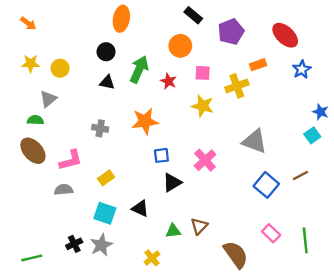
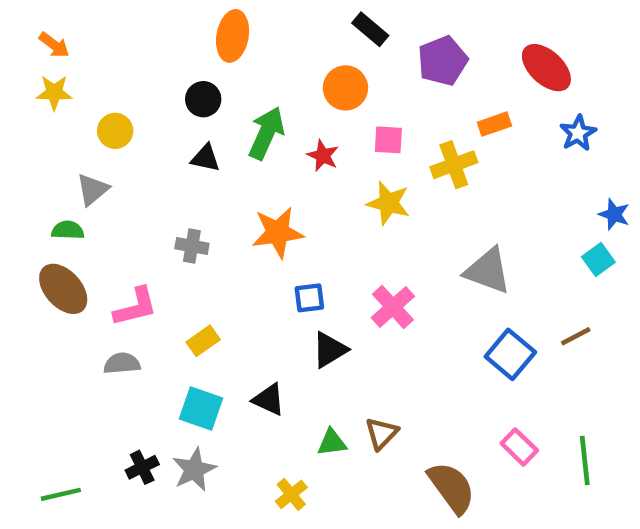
yellow star: (31, 64) -> (54, 92), moved

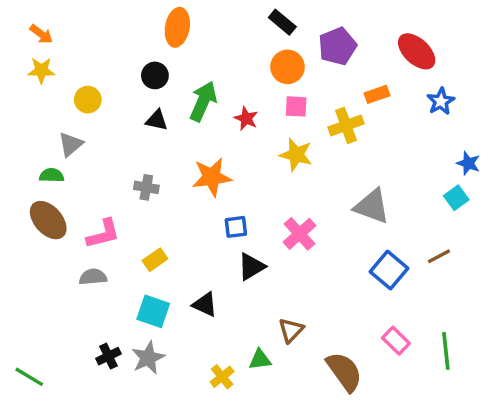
orange circle: (345, 88) -> (288, 67), moved
green triangle: (332, 442) -> (260, 360), moved
green line: (61, 494) -> (29, 377), moved, turned 44

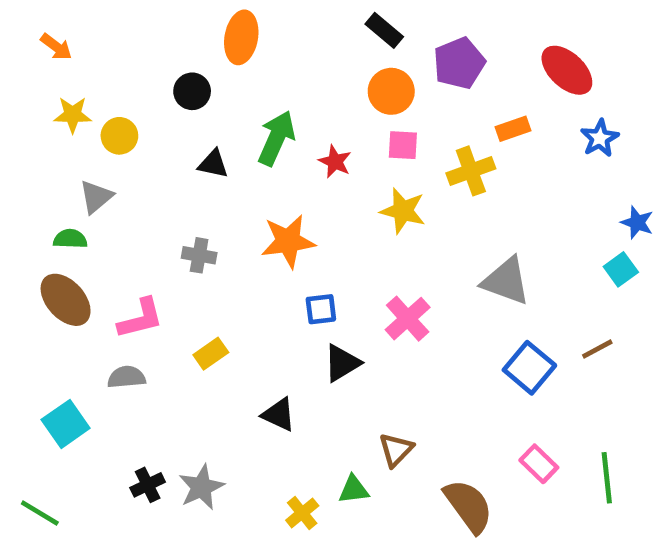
yellow star: (41, 70) -> (73, 115), moved
black circle: (155, 75) -> (192, 91), moved
cyan square: (153, 311) -> (66, 424), moved, turned 36

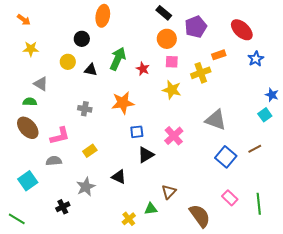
yellow circle: (119, 136) -> (68, 62), moved
gray triangle: (96, 197) -> (41, 84), turned -49
gray star: (201, 487) -> (86, 187), moved

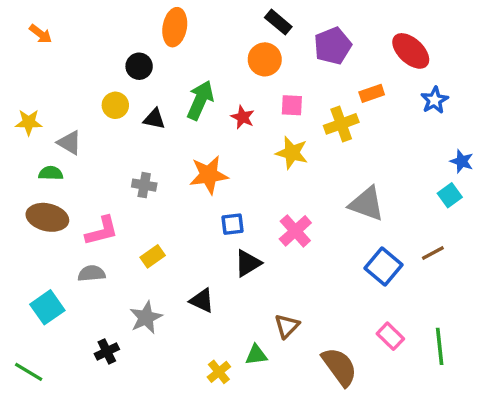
orange circle: (167, 39) -> (265, 59), moved
yellow star: (31, 49) -> (29, 122), moved
brown ellipse: (28, 128) -> (47, 217), turned -35

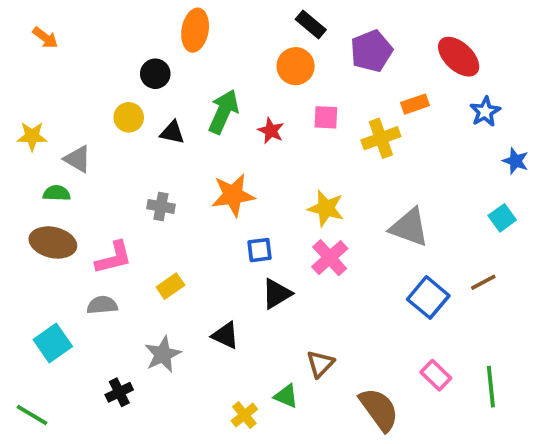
yellow star: (292, 153) -> (326, 208), moved
blue star: (462, 161) -> (515, 161), moved
green triangle: (256, 355) -> (286, 396), turned 30

